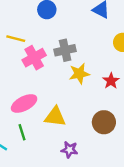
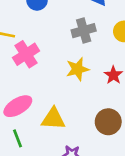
gray cross: (65, 50) -> (84, 31), moved

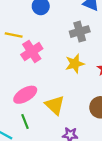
yellow triangle: (53, 119) -> (55, 105), turned 40

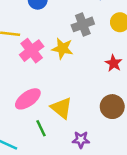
yellow star: (75, 64) -> (62, 49), moved, turned 30
green line: (25, 122) -> (41, 128), moved

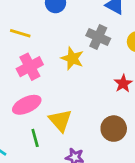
gray cross: (83, 24) -> (98, 37), turned 35
pink cross: (32, 51) -> (30, 67), moved

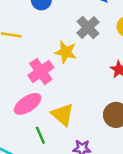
gray cross: (98, 37) -> (88, 28), turned 30
pink cross: (30, 67) -> (41, 71), moved

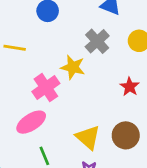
yellow triangle: (63, 115) -> (88, 137), moved

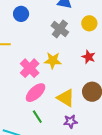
yellow star: (73, 67) -> (53, 60), moved
pink ellipse: (31, 122) -> (36, 93), moved

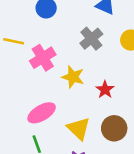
red star: (89, 57) -> (105, 90), moved
pink cross: (30, 68) -> (43, 58), moved

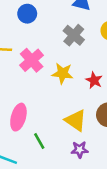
pink ellipse: (42, 113) -> (18, 117), moved, turned -35

